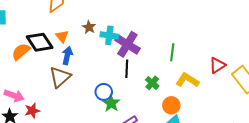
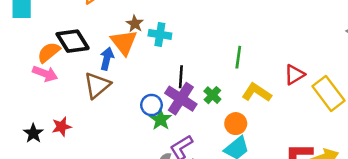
orange triangle: (62, 36) -> (124, 42), moved, size x1.6
purple cross: (127, 44) -> (181, 99), moved
pink arrow: (14, 96) -> (45, 74), moved

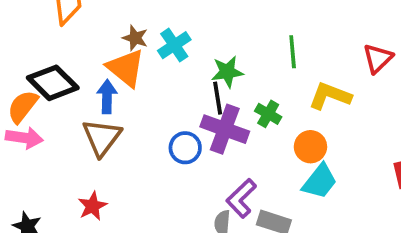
cyan cross: (160, 34) -> (174, 45), turned -30
green star: (161, 119) -> (227, 72), moved, turned -30
red star: (62, 127) -> (92, 206), moved

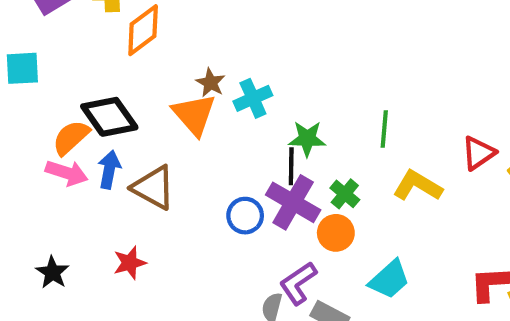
blue arrow: (107, 97) -> (109, 170), moved
brown triangle: (102, 137) -> (154, 188), turned -48
orange circle: (310, 147) -> (336, 233), moved

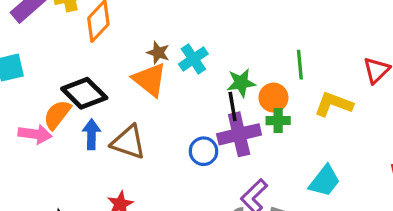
pink arrow: (67, 173) -> (35, 134), moved
green cross: (345, 194) -> (278, 121), turned -30
purple cross: (293, 202) -> (239, 134), turned -33
orange circle: (336, 233) -> (273, 98), moved

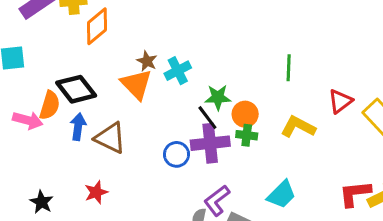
green line: (300, 65) -> (289, 68), moved
black line: (233, 106) -> (207, 118), turned -35
orange semicircle: (57, 115) -> (50, 105), turned 152

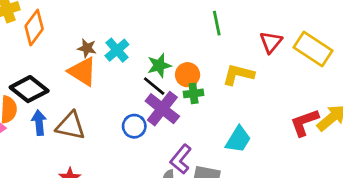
purple cross: (210, 143) -> (162, 109), turned -32

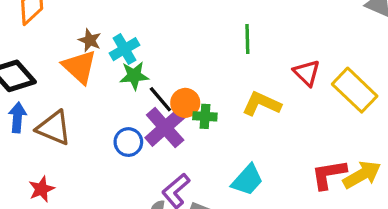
red triangle: (271, 42) -> (307, 73), turned -35
green star: (159, 65) -> (134, 76), moved
orange circle: (188, 75) -> (185, 103), moved

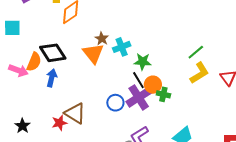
green line: (247, 39) -> (196, 52), turned 42
green star: (134, 76) -> (143, 62), moved
yellow L-shape: (262, 104) -> (199, 73), moved, turned 115
brown triangle: (54, 128) -> (75, 113), moved

